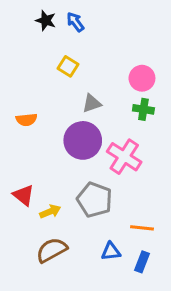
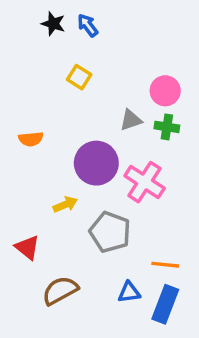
gray triangle: (92, 103) -> (131, 120), moved
red triangle: (24, 195) -> (27, 247), moved
yellow arrow: (50, 212) -> (65, 204), moved
blue rectangle: (142, 262) -> (165, 304), size x1.5

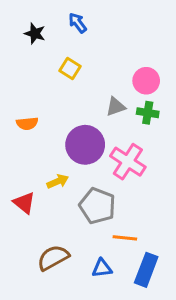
black star: (53, 24) -> (35, 33), moved
red triangle: (27, 247) -> (24, 203), moved
orange line: (165, 265) -> (125, 238), moved
blue triangle: (129, 292) -> (102, 268), moved

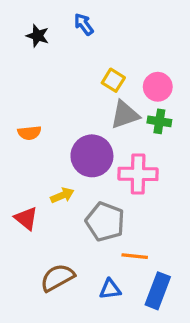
yellow square: (70, 69) -> (113, 80), moved
gray triangle: (116, 107) -> (125, 115), size x1.4
pink cross: (128, 162) -> (138, 174), turned -32

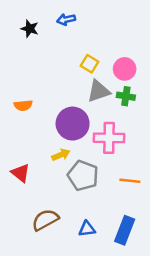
blue arrow: (84, 24) -> (66, 20), turned -66
yellow arrow: (62, 195) -> (61, 155), moved
orange line: (135, 256) -> (130, 181), moved

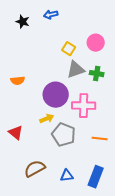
pink circle: (125, 69) -> (96, 43), moved

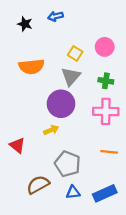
gray triangle: (76, 70) -> (71, 76), moved, turned -30
orange semicircle: (18, 81) -> (31, 67), moved, size x1.6
pink cross: (84, 106) -> (106, 111), moved
gray pentagon: (64, 135) -> (68, 164), moved
blue rectangle: (96, 177) -> (105, 193), turned 45

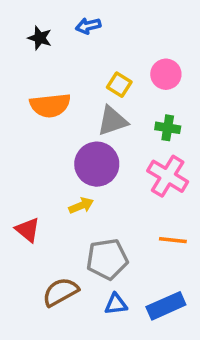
gray triangle: (71, 76) -> (112, 121), turned 30
pink cross: (106, 111) -> (168, 176), turned 30
gray pentagon: (68, 164) -> (107, 259), turned -30

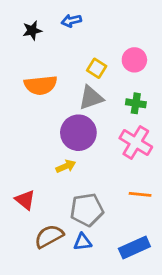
black star: (40, 38) -> (32, 30), turned -30
red triangle: (28, 230) -> (25, 200), moved
blue triangle: (116, 304) -> (83, 242), moved

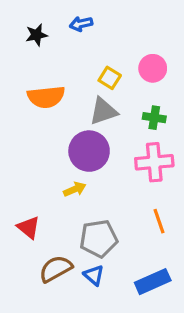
pink cross: (136, 143) -> (154, 162), turned -36
orange line: (140, 194) -> (159, 221), turned 65
blue triangle: (83, 242) -> (94, 275), turned 48

